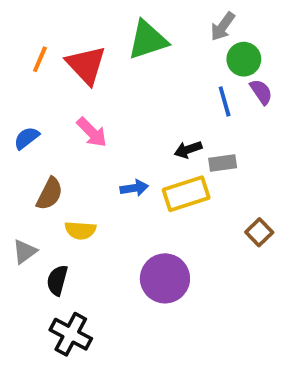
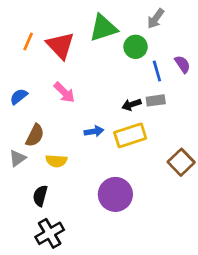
green circle: (244, 59) -> (136, 47), moved
gray rectangle: (223, 163) -> (156, 100), moved
brown square: (259, 232) -> (181, 162), size x1.4
gray triangle: (25, 251) -> (17, 158), moved
black cross: (71, 334) -> (50, 233), turned 32

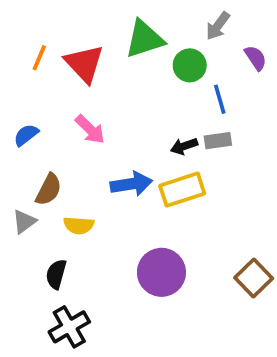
purple semicircle: (182, 64) -> (256, 58), moved
blue arrow: (94, 131) -> (131, 184), size x1.5
brown square: (181, 162) -> (254, 278), moved

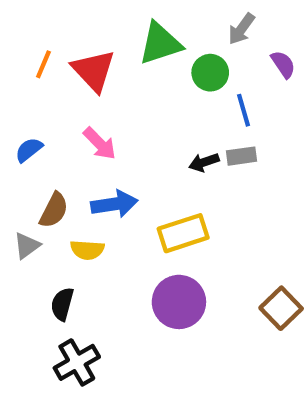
blue arrow: (131, 184) -> (114, 204), moved
yellow rectangle: (182, 190) -> (183, 233), moved

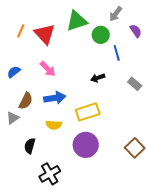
gray rectangle: (241, 156) -> (135, 84), moved, turned 48
yellow semicircle: (87, 250) -> (54, 125), moved
black cross: (77, 362) -> (50, 174), moved

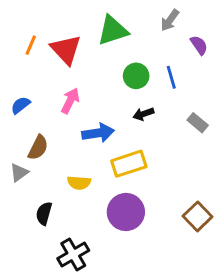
green circle: (101, 35) -> (136, 76), moved
pink arrow: (48, 69) -> (70, 101), turned -108
blue arrow: (55, 98) -> (98, 133), moved

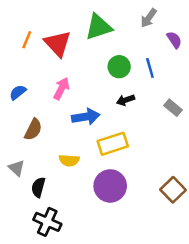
gray triangle: (19, 172) -> (17, 168), moved, turned -42
black cross: (73, 254) -> (47, 222), moved, turned -36

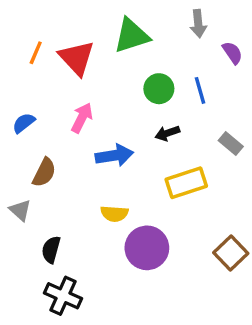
gray arrow: (149, 18) -> (198, 24), turned -42
yellow rectangle: (113, 144) -> (186, 183), moved
yellow semicircle: (69, 160) -> (114, 214), moved
gray triangle: (17, 168) -> (20, 210), moved

